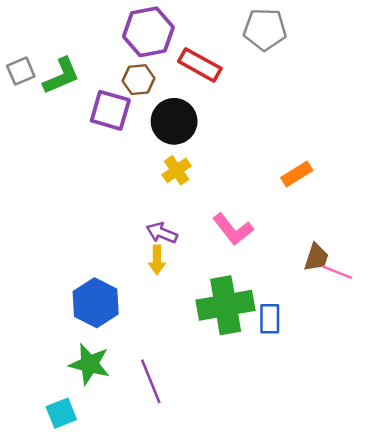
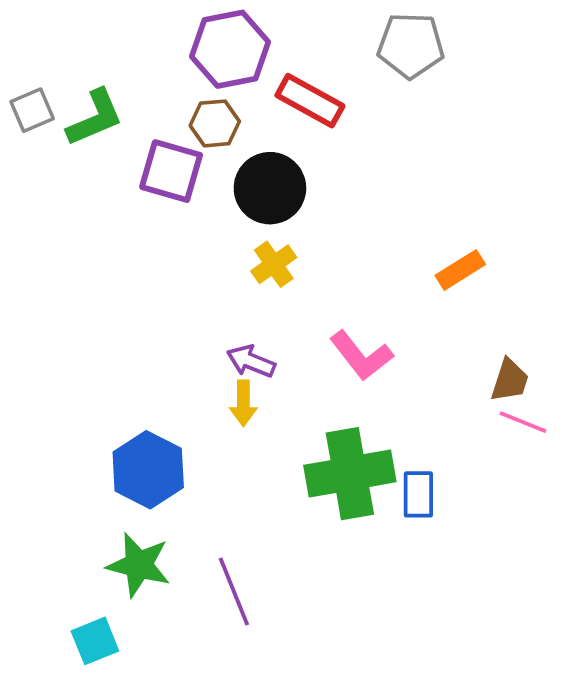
brown trapezoid: (316, 257) -> (510, 380), moved

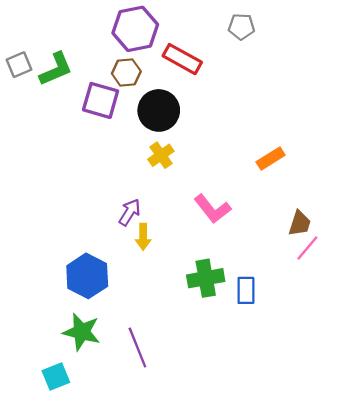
gray pentagon: (411, 45) -> (241, 27), size x0.7
purple arrow: (251, 361) -> (130, 212), moved, turned 100
pink line: (523, 422) -> (307, 248), turned -72
green cross: (350, 474) -> (206, 278), size x0.7

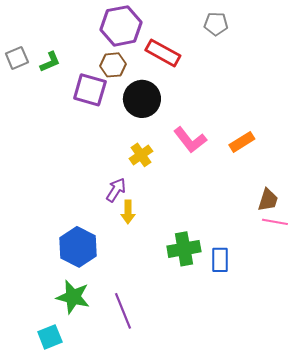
green L-shape: (56, 69) -> (50, 62), size x0.7
yellow cross: (161, 155) -> (141, 155), moved
pink L-shape: (212, 209) -> (190, 140), moved
pink line: (307, 248) -> (275, 222), turned 60

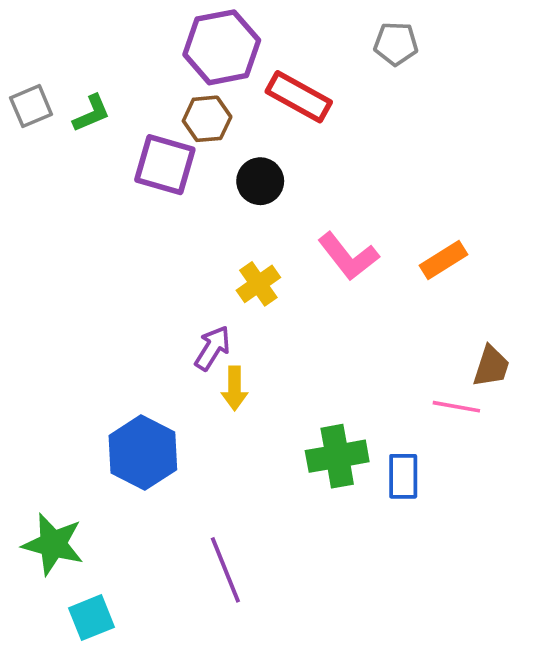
black circle: (142, 99) -> (260, 181), size x0.7
pink line: (275, 222) -> (456, 407), moved
green star: (73, 297) -> (53, 544), moved

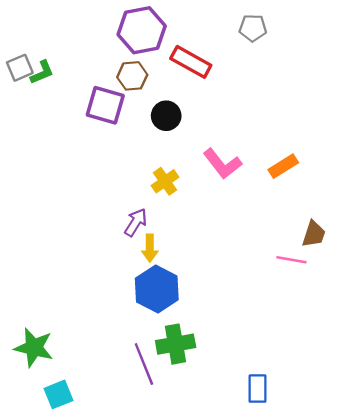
green L-shape: (92, 113) -> (42, 72), moved
blue hexagon: (143, 453) -> (157, 289), moved
green cross: (337, 456) -> (176, 344), moved
blue rectangle: (403, 476) -> (258, 389), moved

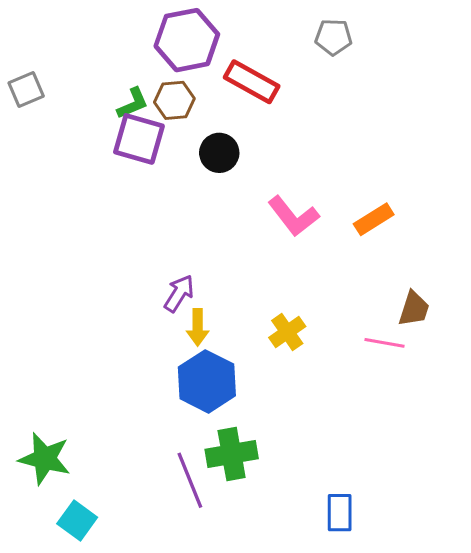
green L-shape: (42, 72) -> (133, 103), moved
yellow cross: (165, 181) -> (287, 332), moved
cyan square: (58, 394) -> (77, 520), turned -32

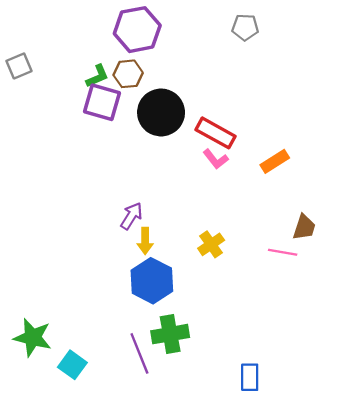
red rectangle: (252, 82) -> (216, 133), moved
black circle: (219, 153) -> (161, 112), size x1.6
pink L-shape: (293, 216) -> (216, 159), size x0.7
cyan square: (77, 520) -> (72, 365), moved

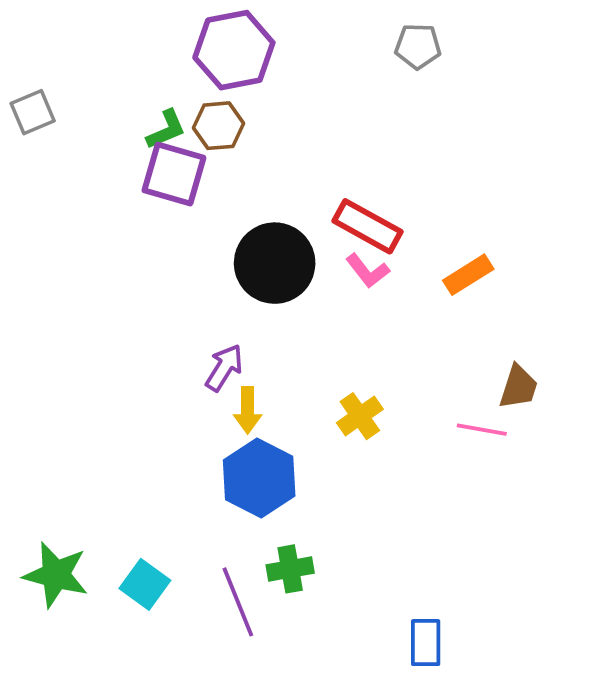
black circle: (161, 112) -> (275, 263), moved
green cross: (170, 334) -> (290, 569), size x0.7
cyan square: (72, 365) -> (145, 584), moved

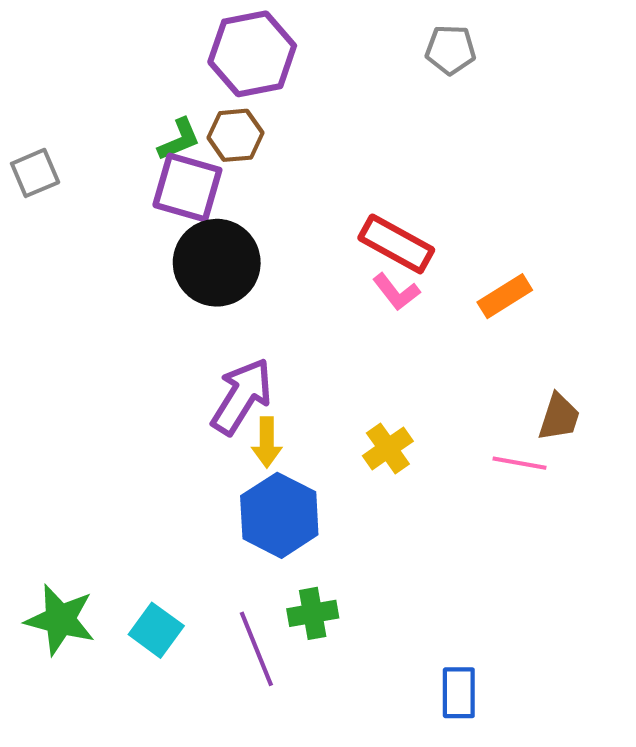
gray square: (33, 112) -> (35, 173), moved
black circle: (275, 263) -> (217, 263), moved
purple arrow: (224, 368) -> (242, 396), size x1.5

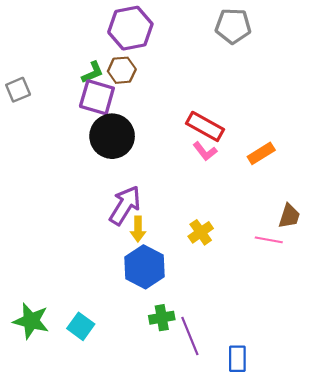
gray pentagon: (451, 50) -> (233, 26), size x1.4
purple line: (256, 649) -> (190, 336), moved

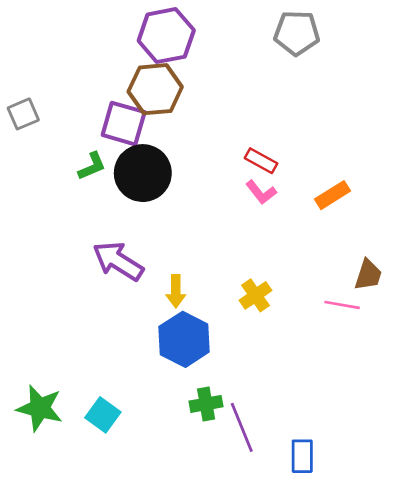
brown hexagon: (122, 70) -> (155, 89), size x1.5
green L-shape: (93, 72) -> (92, 166), moved
red rectangle: (205, 126) -> (261, 161), size x0.7
purple arrow: (125, 205) -> (118, 261), moved, turned -90

